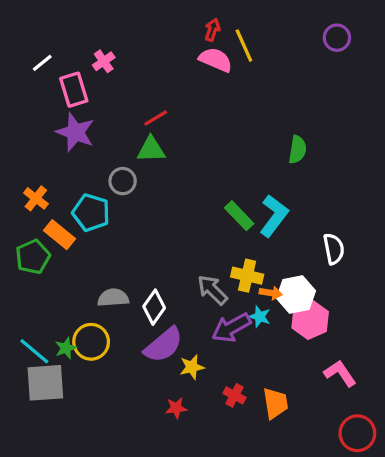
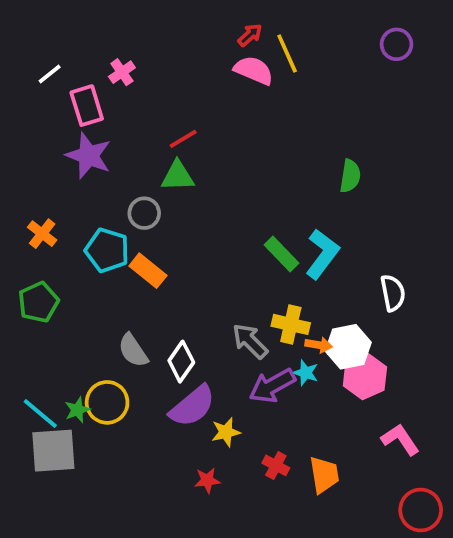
red arrow: (212, 30) -> (250, 35), turned 30
orange rectangle: (60, 235) -> (148, 271), moved
gray semicircle: (113, 298) -> (133, 350), turned -120

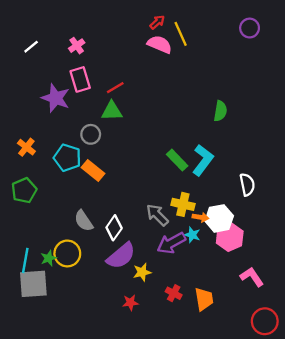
pink rectangle: (87, 106) -> (80, 79), moved
cyan line: (40, 414) -> (25, 261), turned 60

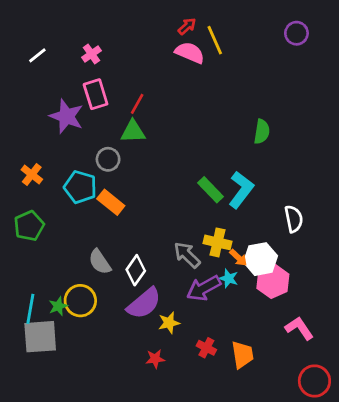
red line: (115, 88) -> (137, 104), turned -30
orange arrow: (200, 217) -> (238, 258), turned 35

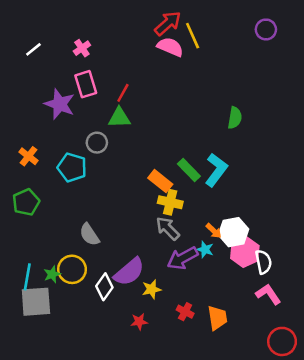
red arrow: (187, 26) -> (168, 23), size x1.6
orange rectangle: (111, 202) -> (160, 181), moved
white semicircle: (294, 219) -> (263, 262), moved
yellow cross: (217, 242) -> (170, 202), moved
white diamond: (136, 270) -> (104, 287), moved

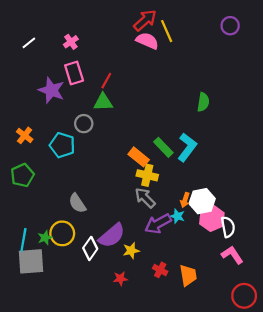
orange arrow: (214, 231) -> (185, 200), turned 64

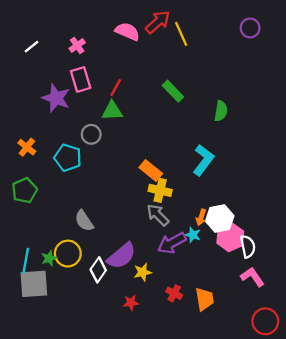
pink semicircle: (147, 41) -> (127, 31), moved
green rectangle: (163, 147) -> (173, 91), moved

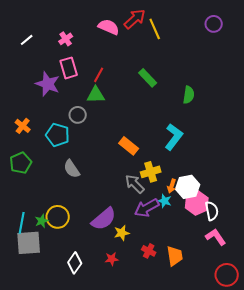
yellow cross: (160, 190) -> (151, 172), moved, turned -30
gray semicircle: (84, 221) -> (72, 169), moved
white diamond: (98, 270) -> (75, 263), moved

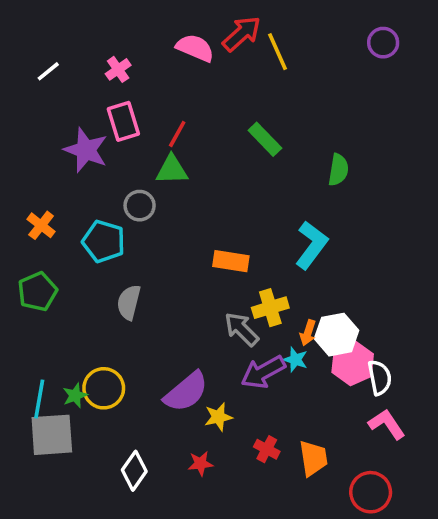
orange rectangle: (129, 146) -> (231, 261), turned -30
gray semicircle: (72, 169) -> (129, 302), turned 48
red circle: (227, 275) -> (371, 492), moved

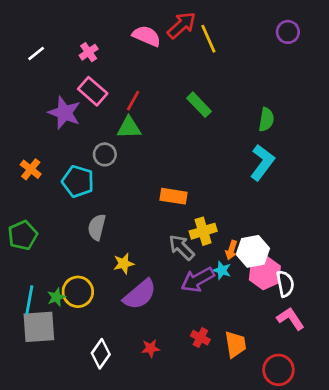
pink rectangle: (123, 121) -> (93, 91), turned -32
green semicircle: (338, 170) -> (266, 119), moved
cyan L-shape: (311, 245) -> (262, 163), moved
green pentagon: (37, 292) -> (23, 235), moved
yellow star: (218, 417) -> (124, 264), moved

